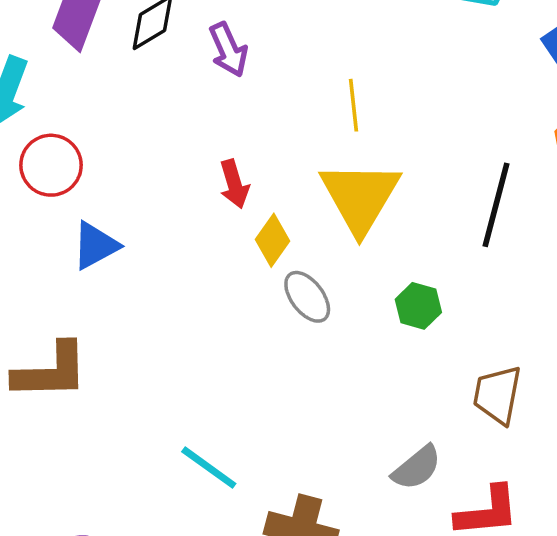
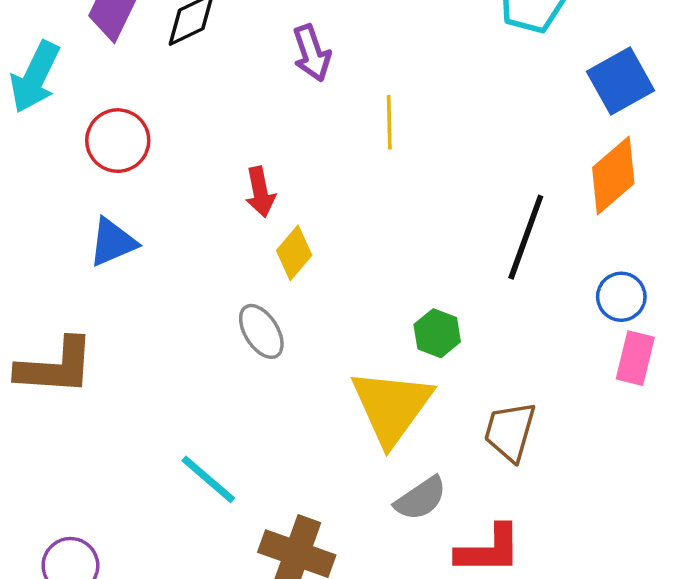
purple arrow: (228, 50) -> (312, 53), moved
red circle: (51, 165) -> (118, 141), moved
yellow triangle: (360, 197) -> (392, 407), moved
gray ellipse: (307, 297) -> (261, 331), moved

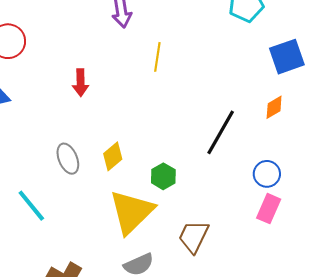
orange diamond: (613, 175) -> (274, 107), size x0.6
yellow diamond: (294, 253) -> (113, 156), moved
cyan line: (208, 479) -> (31, 206), moved

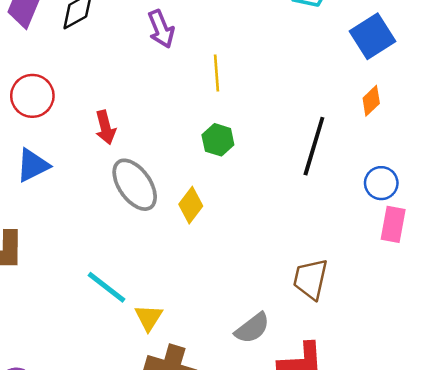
red arrow: (81, 83) -> (105, 127), moved
gray ellipse: (68, 159) -> (135, 185), moved, size x1.4
green hexagon: (163, 176) -> (218, 140), moved
yellow triangle: (132, 212) -> (149, 318), moved, size x0.5

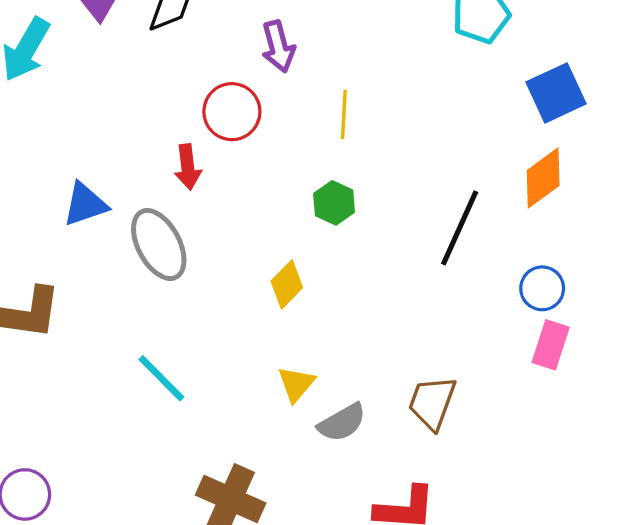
red circle: (32, 96) -> (232, 112), moved
orange diamond: (371, 101) -> (543, 178), size x1.5
gray ellipse: (135, 185) -> (159, 245), moved
yellow triangle: (149, 318) -> (296, 384), moved
gray semicircle: (252, 328) -> (342, 423), moved

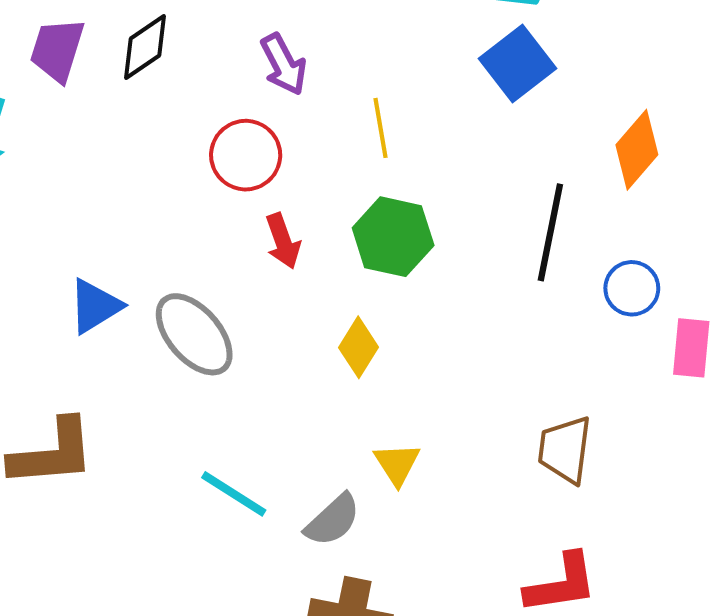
blue square: (556, 93) -> (517, 64), moved
red arrow: (188, 167) -> (283, 241), moved
green hexagon: (334, 203) -> (393, 237), size x1.5
blue circle: (542, 288) -> (632, 288), moved
gray semicircle: (342, 423) -> (333, 520), moved

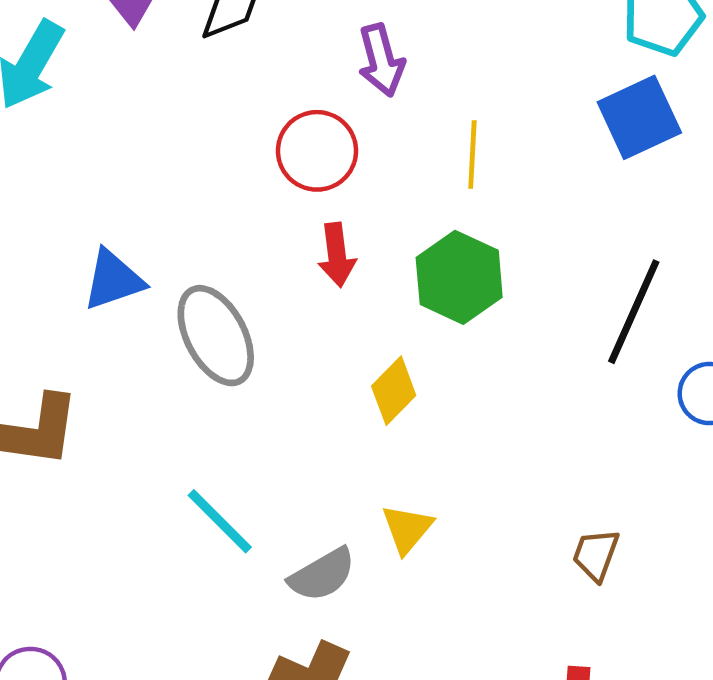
brown trapezoid: (565, 450) -> (596, 555), size x0.7

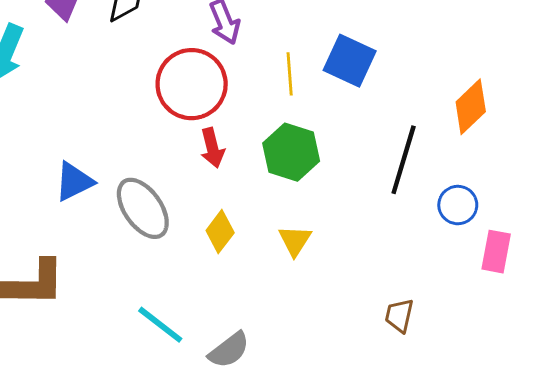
blue square: (639, 117) -> (350, 61), moved, turned -33
red circle: (317, 151) -> (192, 84), size x1.4
yellow diamond: (394, 391) -> (220, 232), moved
yellow triangle: (407, 529) -> (295, 241), moved

